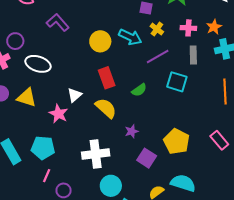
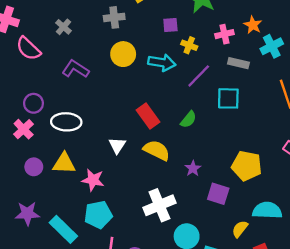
yellow circle: (100, 41) -> (123, 54), moved
gray rectangle: (193, 55) -> (238, 63), turned -60
pink star: (58, 114) -> (93, 180), moved

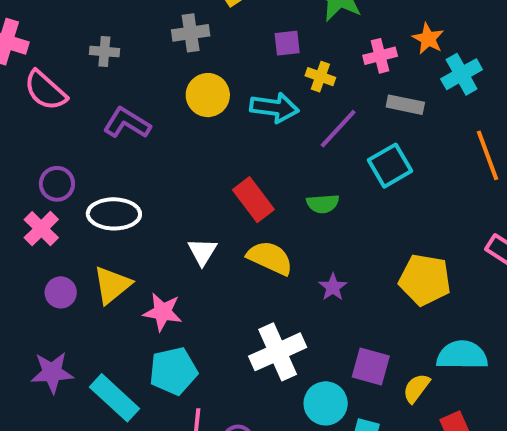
gray cross: (63, 27) -> (104, 52), turned -35
cyan square: (228, 98) -> (390, 166), turned -30
green semicircle: (188, 120) -> (323, 204), turned 48
yellow triangle: (64, 163) -> (112, 285), turned -40
purple square: (218, 194) -> (371, 367), moved

